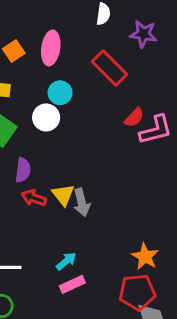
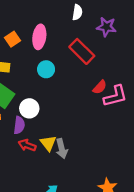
white circle: (46, 117) -> (29, 108), moved

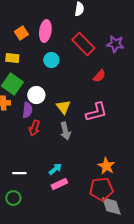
purple star: (106, 27) -> (115, 44), moved
pink L-shape: (115, 96) -> (96, 112), moved
yellow triangle: (48, 143) -> (63, 107), moved
red arrow: (27, 145) -> (34, 128), turned -91

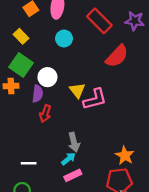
yellow rectangle: (12, 58) -> (21, 36), turned 40
red semicircle: (99, 76) -> (117, 56), size x1.6
pink L-shape: (96, 112) -> (95, 99), moved
gray arrow: (65, 131) -> (74, 142), moved

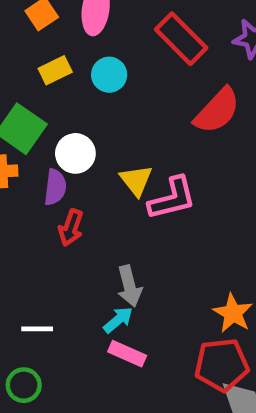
yellow rectangle: (21, 36) -> (55, 70), moved, turned -72
pink rectangle: (73, 175) -> (127, 354), turned 49

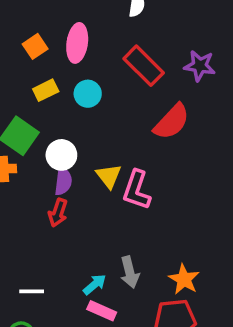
purple semicircle: (55, 187) -> (63, 181), moved
pink L-shape: (172, 198) -> (137, 190), turned 123
gray arrow: (129, 286) -> (130, 272), moved

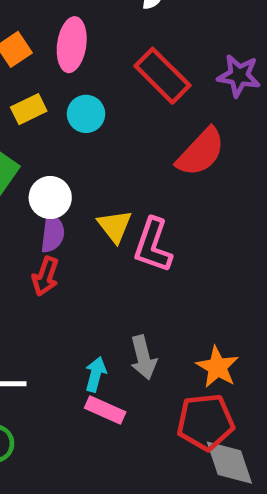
cyan arrow: (95, 284) -> (96, 374), turned -35

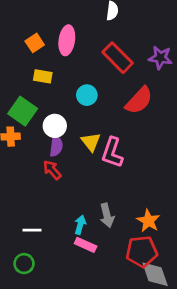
yellow rectangle: (29, 109) -> (43, 76), turned 36
cyan circle: (86, 114) -> (87, 95), moved
red arrow: (45, 276) -> (52, 170), turned 120

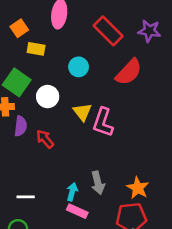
orange square: (35, 43) -> (19, 28), moved
purple semicircle: (56, 146) -> (21, 126), moved

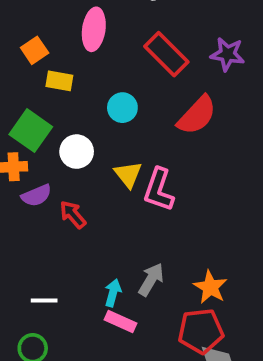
purple semicircle: (21, 126) -> (36, 195), turned 60
gray arrow: (98, 183) -> (151, 279), turned -135

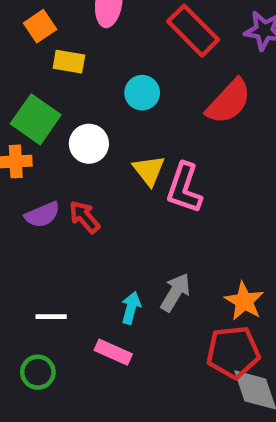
purple semicircle: (36, 195) -> (42, 215), moved
pink rectangle: (121, 321) -> (113, 352), moved

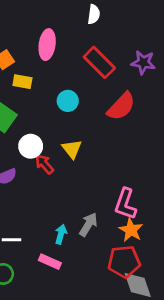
white circle: (89, 144) -> (31, 146), moved
pink L-shape: (184, 188) -> (125, 204), moved
red arrow: (84, 217) -> (44, 164), moved

